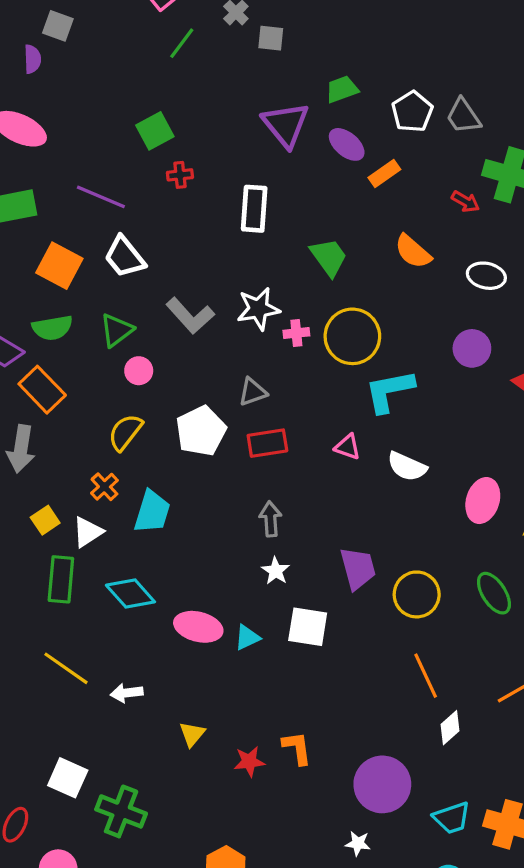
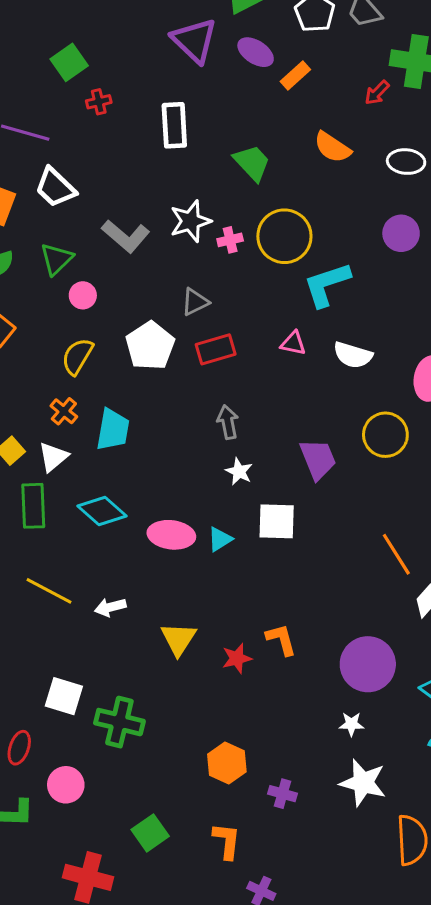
red arrow: (466, 201) -> (377, 93), turned 112
yellow circle: (417, 594) -> (385, 435), moved
yellow triangle: (192, 734) -> (178, 639), size x1.4

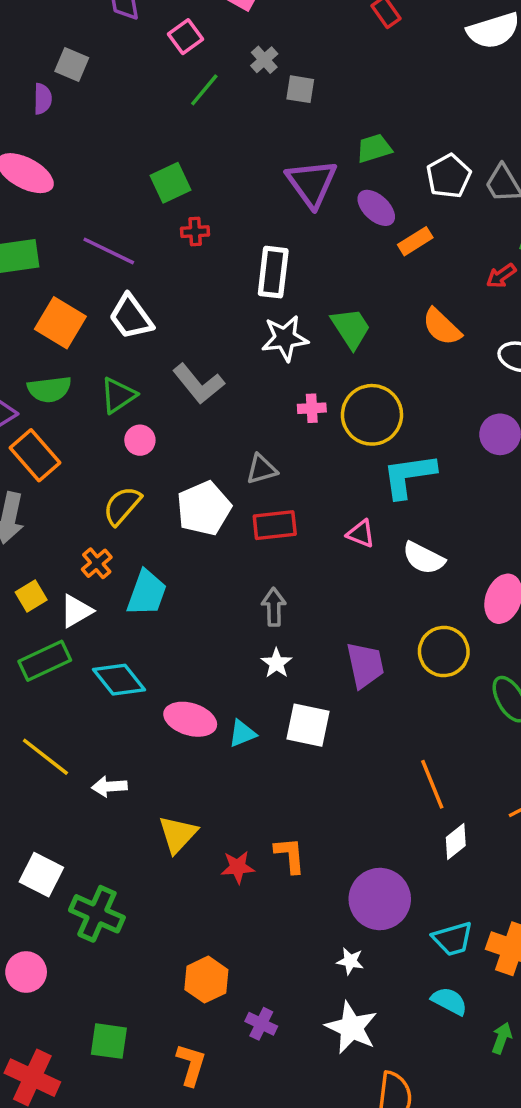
white star: (190, 221) -> (285, 338), moved
green rectangle: (33, 506) -> (45, 661), turned 57
green square: (150, 833) -> (109, 1041), turned 33

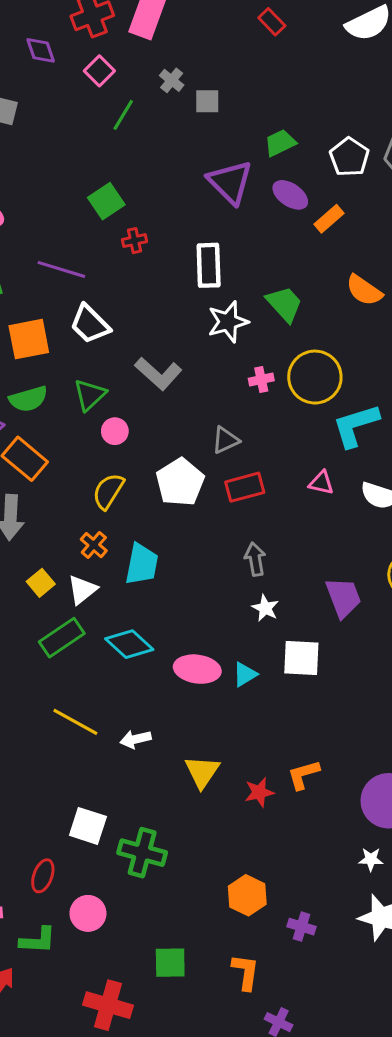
orange square: (60, 323) -> (29, 339), turned -33
orange L-shape: (290, 855) -> (303, 775), turned -92

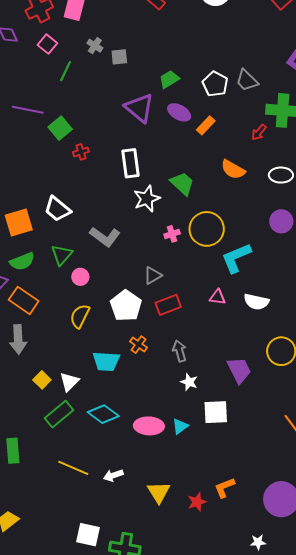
purple line: (61, 269) -> (28, 110), moved
orange cross: (94, 545) -> (139, 345), moved
cyan trapezoid: (142, 564) -> (106, 361), turned 88
white star: (371, 859) -> (258, 542), moved

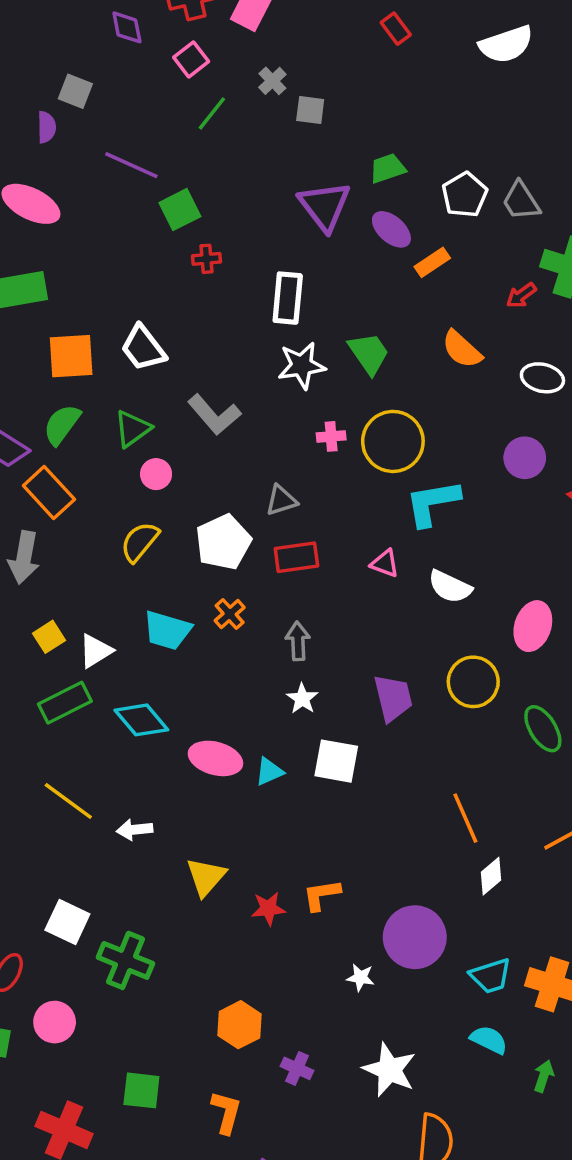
green semicircle: (22, 261) -> (62, 424), turned 135
white star: (258, 542) -> (360, 977), moved

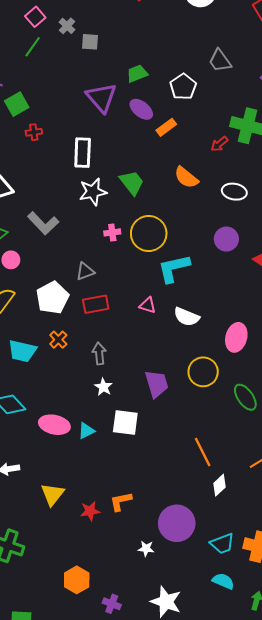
pink square: (191, 59) -> (35, 17), moved
gray trapezoid: (521, 201) -> (220, 61), moved

